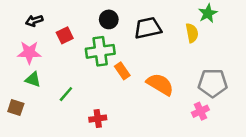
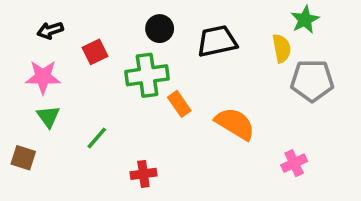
green triangle: (33, 79) -> (48, 116), turned 35
gray pentagon: (213, 83) -> (312, 81), moved

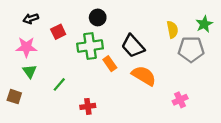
green star: (305, 20) -> (204, 24), moved
black trapezoid: (217, 41) -> (133, 46), moved, turned -120

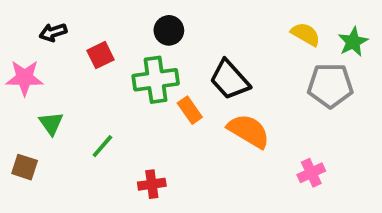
yellow semicircle: (172, 30) -> (306, 34), moved, turned -49
pink star: (26, 47) -> (25, 78), moved

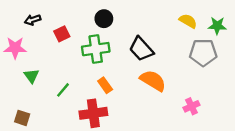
green star: (353, 42) -> (217, 26), turned 30
orange rectangle: (190, 110) -> (105, 85), moved
brown square: (25, 167) -> (22, 118), moved
red cross: (152, 184) -> (93, 113), size x1.6

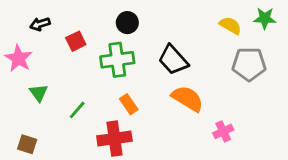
green star: (217, 26) -> (265, 18), moved
pink star: (15, 48) -> (19, 58), turned 30
pink cross: (192, 106) -> (223, 131), moved

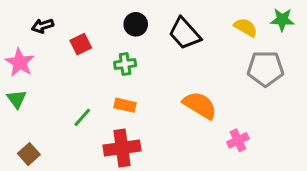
green cross: (117, 60) -> (125, 64), size x0.6
black trapezoid: (173, 60) -> (185, 33), moved
green triangle: (39, 93) -> (17, 99), moved
orange rectangle: (129, 104) -> (125, 105), moved, turned -42
brown square: (27, 144) -> (29, 154), turned 30

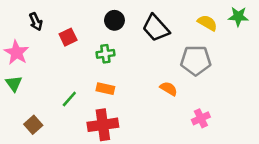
black arrow: (43, 26) -> (36, 22), turned -96
gray pentagon: (265, 69) -> (196, 60), moved
orange semicircle: (200, 105) -> (169, 89), size x0.6
brown square: (29, 154) -> (33, 125), moved

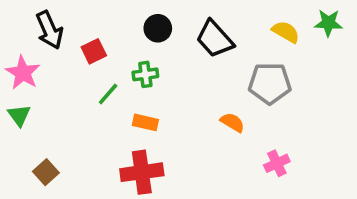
black arrow: (36, 22) -> (49, 30), size x1.5
green line: (69, 99) -> (108, 94), moved

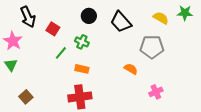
red square: (94, 51) -> (53, 29), turned -32
green cross: (145, 74) -> (82, 42), turned 32

